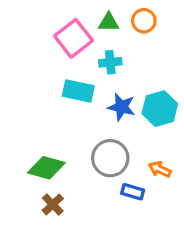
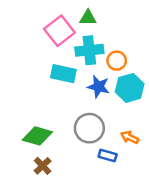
orange circle: (144, 21) -> (117, 61), moved
cyan cross: (110, 62) -> (89, 50), size x1.5

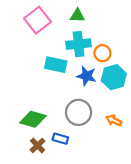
pink square: (59, 31) -> (38, 20), moved
blue rectangle: (108, 155) -> (60, 139), moved

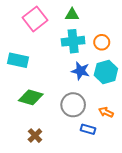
orange circle: (102, 53) -> (102, 42), moved
cyan rectangle: (56, 65) -> (18, 60), moved
green diamond: (33, 119) -> (31, 97), moved
blue rectangle: (60, 139) -> (88, 129), moved

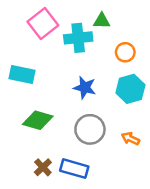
green triangle: (72, 15) -> (102, 21), moved
cyan cross: (73, 41) -> (78, 38), moved
blue star: (81, 71) -> (85, 88), moved
blue rectangle: (88, 129) -> (74, 169), moved, size x1.5

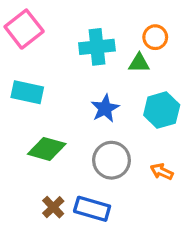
green triangle: (102, 21) -> (139, 63), moved
pink square: (43, 24) -> (24, 29), moved
orange circle: (125, 52) -> (155, 37), moved
blue star: (85, 88) -> (105, 108), turned 30

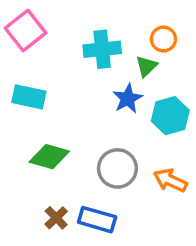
green triangle: (139, 63) -> (146, 66), turned -45
blue star: (105, 108) -> (128, 99), moved
orange arrow: (162, 172) -> (170, 180), size x1.4

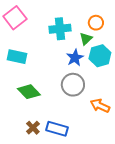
cyan hexagon: (170, 116) -> (100, 56), moved
green diamond: (49, 157) -> (29, 92), turned 30
gray circle: (117, 168) -> (73, 85), moved

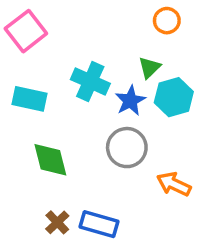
orange circle: (96, 23) -> (167, 21), moved
cyan cross: (60, 29) -> (90, 81), moved, turned 30
green diamond: (29, 92) -> (50, 160), turned 30

